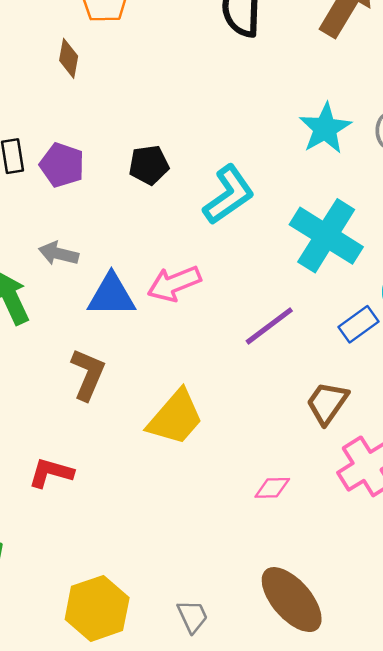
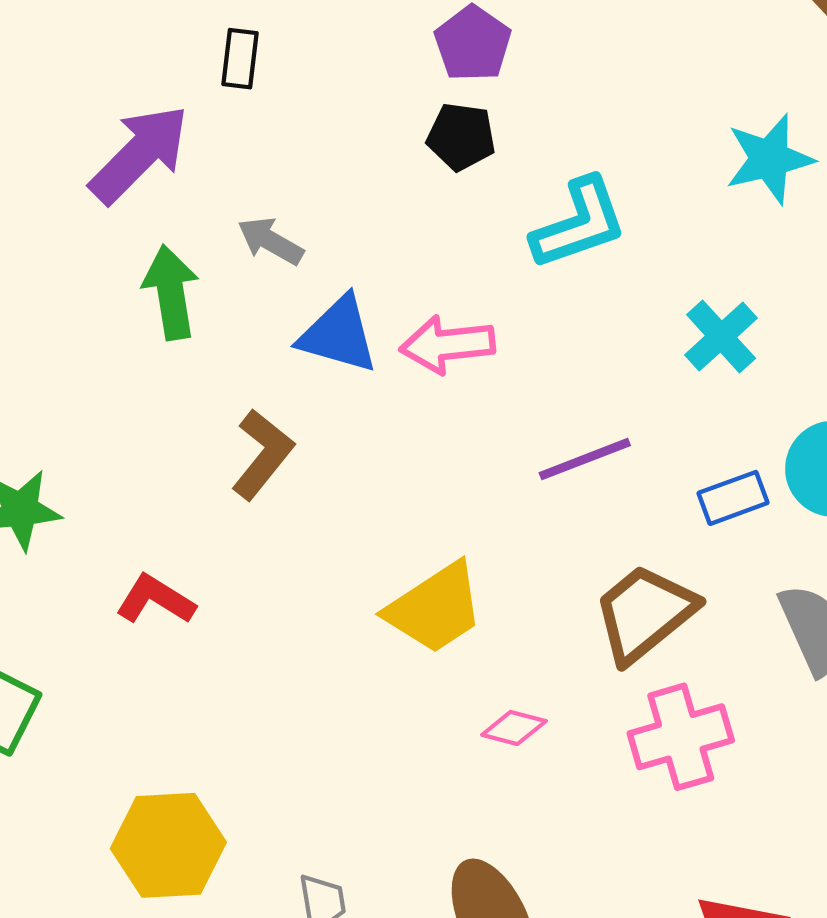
purple pentagon: (62, 165) -> (473, 43), moved
cyan cross: (326, 236) -> (721, 336), size x0.6
brown trapezoid: (327, 403) -> (644, 613), size x1.4
yellow trapezoid: (175, 418) -> (435, 608), moved

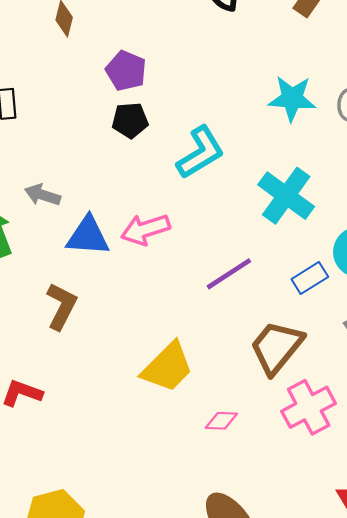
cyan star: (769, 159) -> (292, 98), turned 30
cyan cross: (721, 336) -> (286, 196), size x1.4

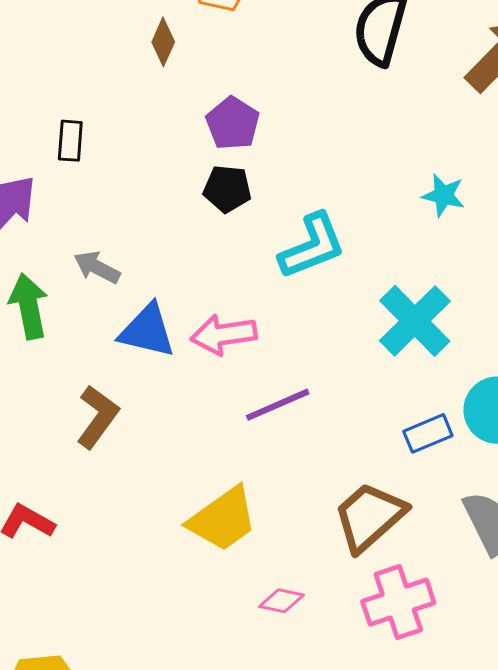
cyan star: (292, 98) -> (443, 195), size x0.7
purple line: (229, 274) -> (278, 405), moved

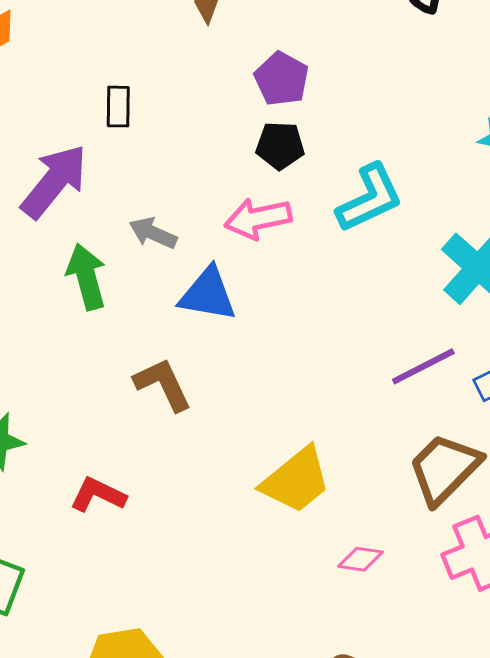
pink arrow: (224, 335) -> (258, 219), moved
purple line: (278, 405) -> (423, 366), moved
brown L-shape: (98, 417) -> (163, 384), turned -58

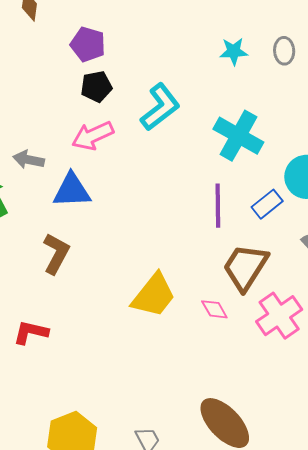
purple line: (423, 366) -> (218, 206), turned -51
brown L-shape: (163, 384) -> (56, 254), turned 66
pink diamond: (361, 559) -> (214, 309), moved, turned 64

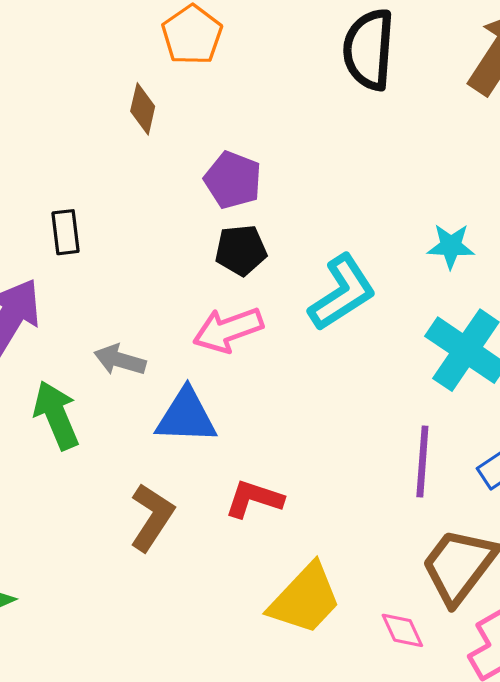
cyan star: (234, 51) -> (451, 246), moved
red L-shape: (31, 332) -> (254, 499), moved

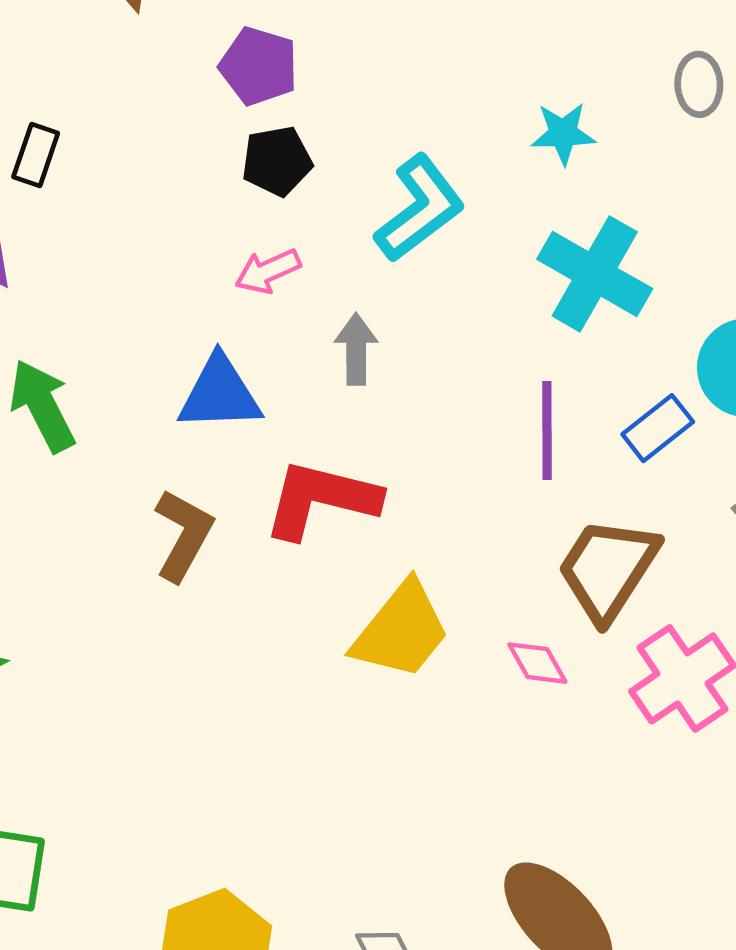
black rectangle: (65, 232) -> (36, 155), turned 30
pink arrow: (228, 330) -> (268, 271), size x0.7
gray arrow: (120, 360) -> (356, 349), moved, turned 78
red L-shape: (254, 499) -> (321, 499), size x1.5

